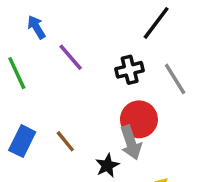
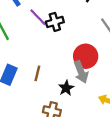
black cross: (130, 70) -> (55, 22), moved
brown line: (65, 141) -> (37, 73), turned 56

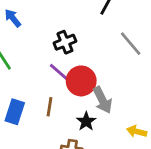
purple line: (38, 17) -> (60, 73), moved
red circle: (86, 56) -> (81, 81), moved

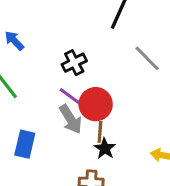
gray arrow: (102, 100) -> (71, 119), moved
brown line: (50, 107) -> (100, 132), moved

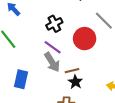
red circle: (96, 104) -> (85, 39), moved
brown line: (100, 132) -> (72, 71), turned 72

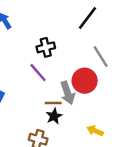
red circle: (85, 39) -> (85, 81), moved
gray arrow: (52, 62) -> (68, 93), moved

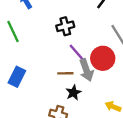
purple line: (38, 73) -> (77, 53), moved
brown line: (53, 103) -> (65, 73), moved

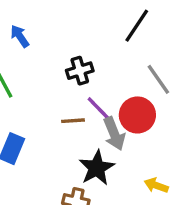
brown line: (65, 73) -> (73, 121), moved
black star: (73, 93) -> (97, 168), size x1.5

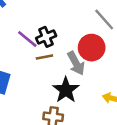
black cross: (80, 71) -> (46, 37), moved
purple line: (99, 109) -> (27, 39), moved

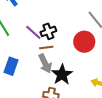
gray arrow: (76, 63) -> (45, 63), moved

